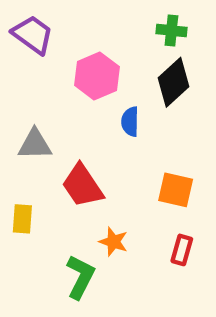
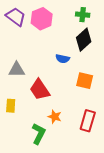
pink hexagon: (97, 76) -> (42, 19), moved
blue semicircle: (130, 122) -> (63, 59), turned -80
orange square: (176, 190) -> (85, 81), moved
red rectangle: (182, 250) -> (88, 121), size x1.5

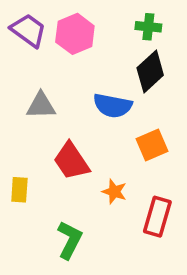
blue semicircle: (63, 59) -> (113, 106), size x1.5
gray triangle: (17, 70) -> (41, 106), moved
orange square: (85, 81) -> (152, 145), turned -36
orange star: (55, 117) -> (114, 192), moved

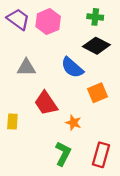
black diamond: (150, 72) -> (96, 46), turned 70
blue semicircle: (113, 106) -> (72, 68), turned 30
red rectangle: (157, 217) -> (101, 155), moved
green L-shape: (70, 240) -> (63, 154), moved

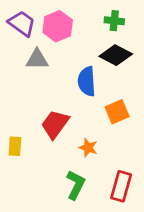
gray triangle: (26, 68) -> (37, 59), moved
blue semicircle: (72, 68) -> (87, 81), turned 45
red trapezoid: (46, 103) -> (55, 124), turned 70

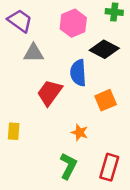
green cross: (114, 21) -> (114, 12), moved
pink hexagon: (58, 26) -> (73, 23), moved
red trapezoid: (55, 124) -> (50, 93), moved

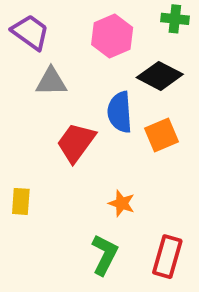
orange square: (106, 100) -> (162, 135), moved

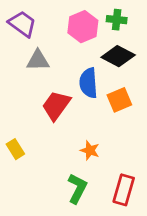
green cross: (175, 19) -> (117, 20), moved
yellow rectangle: (21, 201) -> (15, 149), turned -36

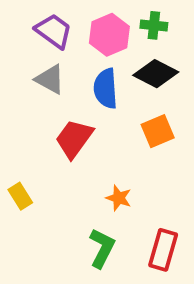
purple trapezoid: (22, 24) -> (54, 31), moved
gray triangle: (38, 60) -> (50, 79), turned 30
blue semicircle: (88, 83) -> (106, 89), moved

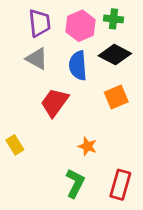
purple trapezoid: (54, 31) -> (40, 23), turned 48

